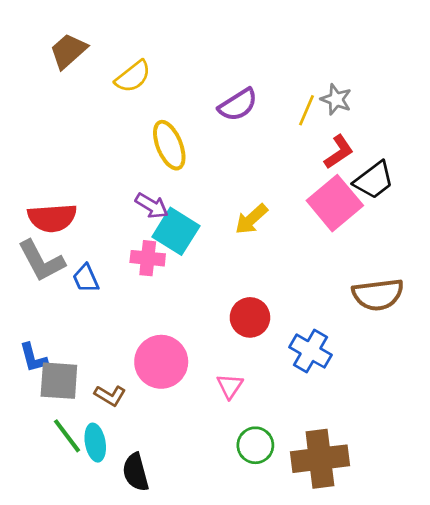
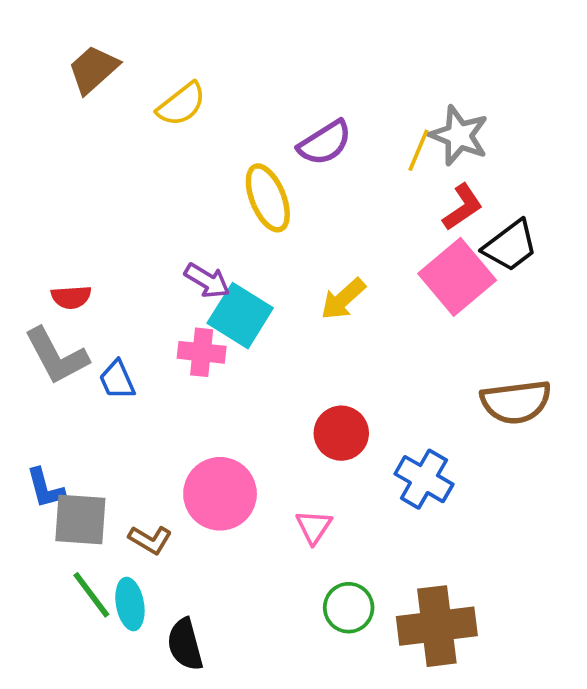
gray star: (336, 99) -> (459, 135), size x1.4
yellow ellipse: (169, 145) -> (268, 198), moved
red semicircle: (52, 218) -> (71, 297), size x0.6

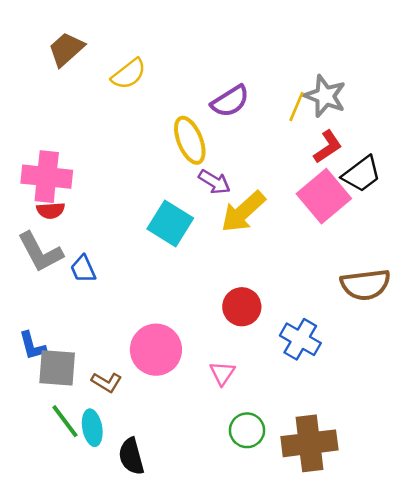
purple arrow: (207, 281) -> (215, 182), moved
yellow arrow: (343, 299) -> (243, 212), size x1.4
pink cross: (202, 352) -> (47, 177), moved, size x1.5

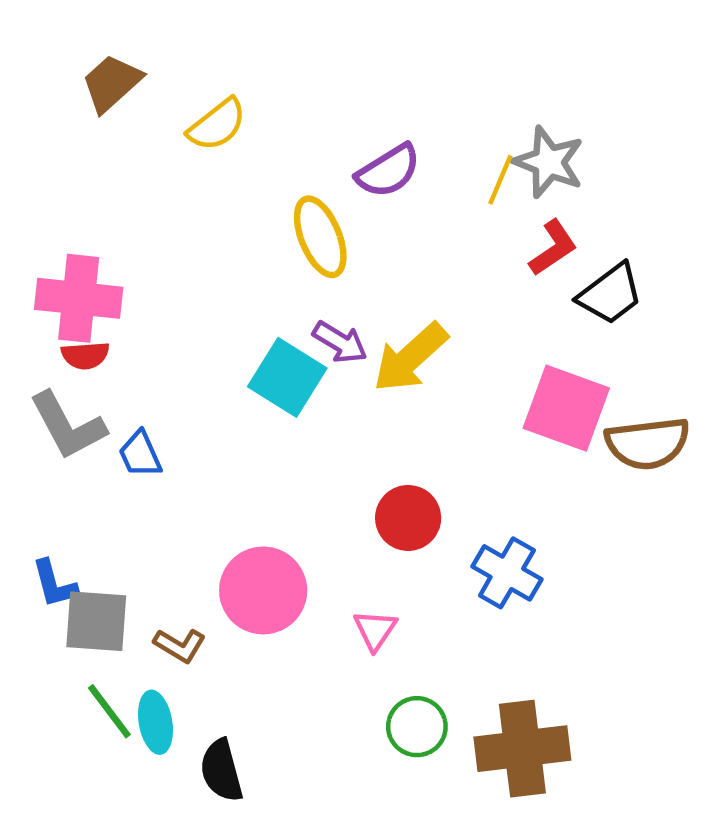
purple arrow: (215, 182) -> (340, 342), moved
pink square: (324, 196) -> (566, 408), moved, turned -30
brown semicircle: (365, 285) -> (648, 443), moved

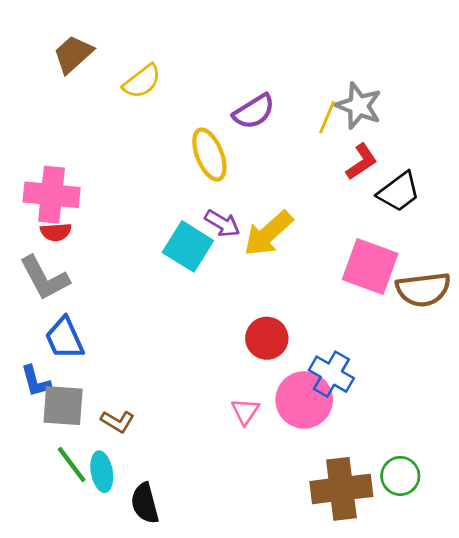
blue trapezoid: (140, 454) -> (64, 338), moved, size x1.4
pink circle: (263, 590) -> (304, 400), moved
green circle: (417, 727) -> (400, 476), moved

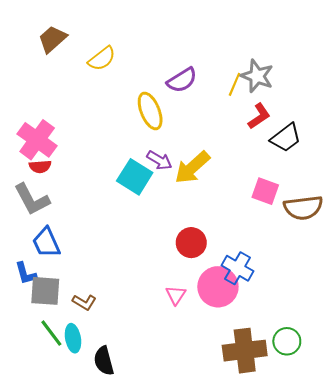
pink cross: (52, 195) -> (37, 140), turned 30
pink square: (370, 266) -> (265, 191), size x0.7

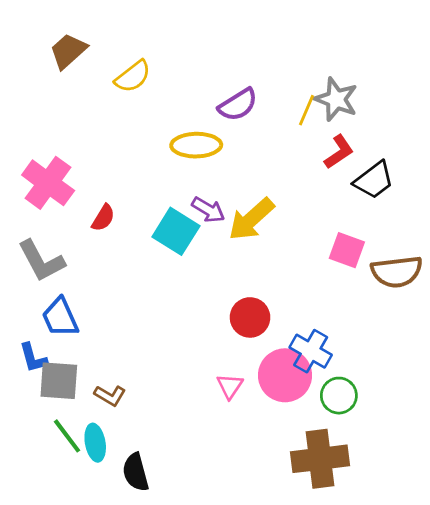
yellow ellipse: (150, 111) -> (196, 145), turned -69
red semicircle: (40, 167) -> (103, 218), moved, turned -55
green circle: (287, 341) -> (339, 396), moved

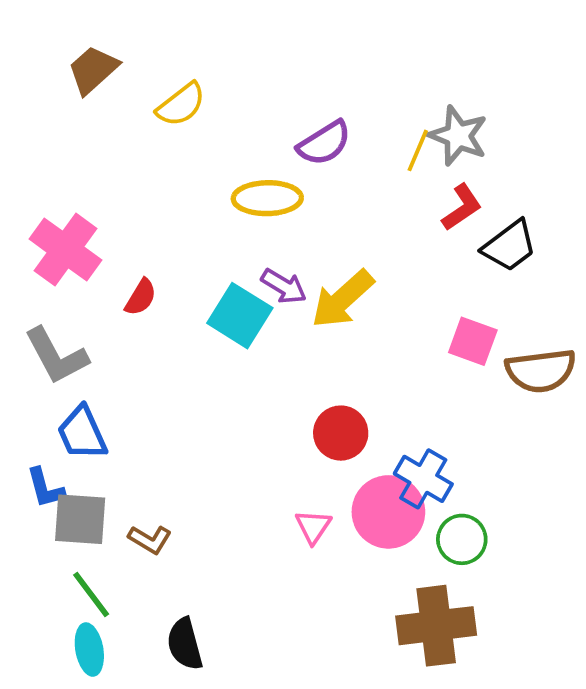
cyan ellipse: (95, 443) -> (89, 650), moved

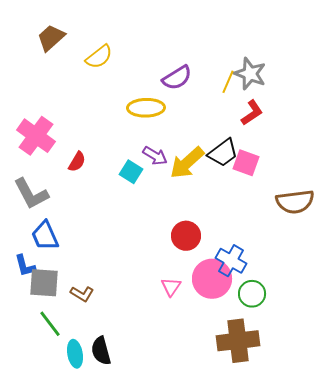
black trapezoid: (510, 246) -> (223, 153), moved
cyan square: (240, 316) -> (131, 172), size x0.7
pink square: (473, 341) -> (246, 163), moved
cyan ellipse: (89, 650) -> (75, 354), moved

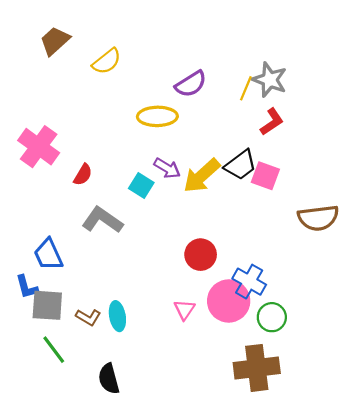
gray L-shape: (31, 194) -> (102, 220), moved, turned 153
cyan ellipse: (75, 354) -> (117, 316), moved

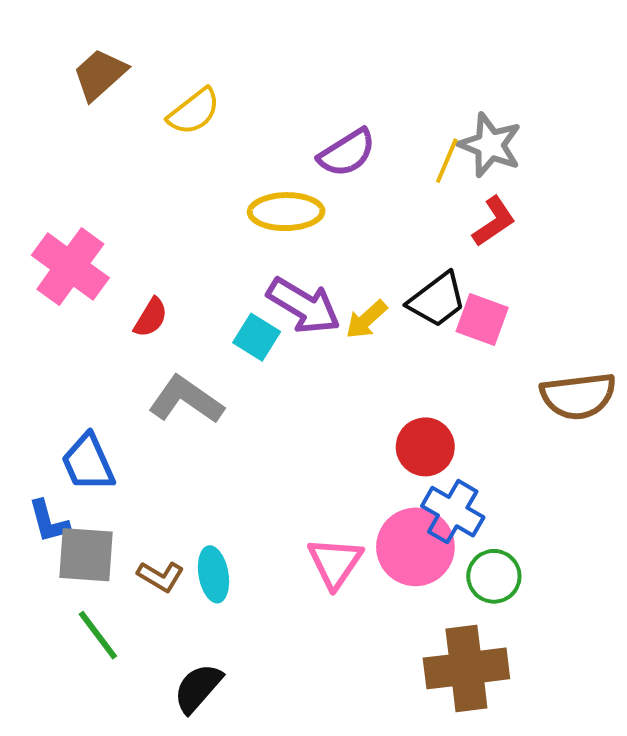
purple arrow: (167, 168) -> (304, 306), size x1.5
yellow arrow: (202, 176) -> (366, 319), size x0.6
red circle: (201, 255) -> (425, 447), moved
pink triangle: (184, 310) -> (335, 563), size x1.4
black semicircle: (109, 379) -> (198, 688), turned 56

